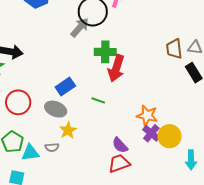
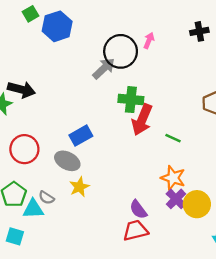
green line: (98, 100) -> (173, 138), moved
gray semicircle: (52, 147) -> (46, 198), moved, turned 32

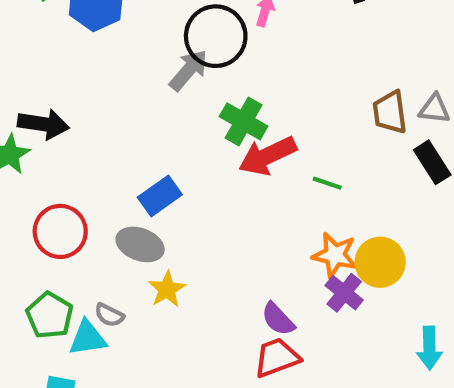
green cross: (131, 100) -> (244, 121), turned 30
red arrow: (142, 120) -> (268, 156), turned 48
yellow circle: (197, 204) -> (380, 262), moved

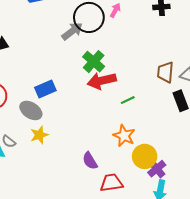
green line: (327, 183) -> (128, 100), turned -56
yellow circle: (380, 262) -> (145, 156), moved
purple cross: (344, 293) -> (157, 169), moved
red trapezoid: (277, 358) -> (111, 183), moved

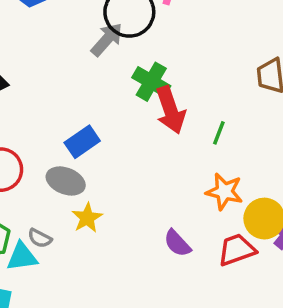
red arrow: (102, 81) -> (170, 110), turned -84
green line: (128, 100) -> (219, 133), turned -32
red trapezoid: (111, 183) -> (237, 250), moved

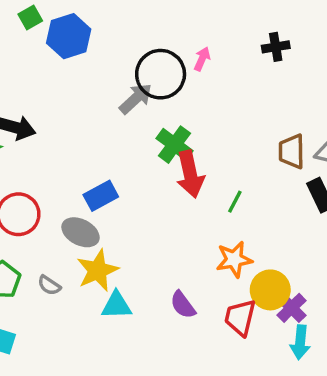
orange star: (224, 192) -> (234, 259), turned -30
yellow star: (87, 218) -> (98, 270), size x1.4
red trapezoid: (237, 250) -> (240, 318), turned -63
cyan triangle: (22, 257) -> (116, 305), moved

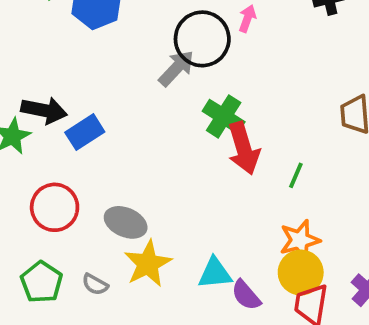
blue rectangle: (101, 196) -> (85, 132), moved
yellow circle: (270, 290) -> (301, 273), moved
cyan triangle: (116, 305) -> (215, 273), moved

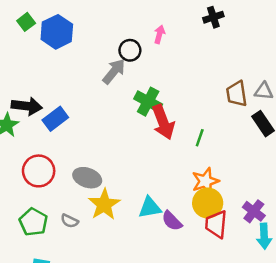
black circle: (202, 39) -> (130, 50), size x0.6

